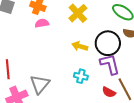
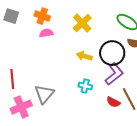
purple L-shape: (110, 64) -> (114, 74), turned 65

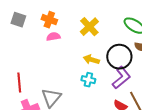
cyan cross: (85, 86) -> (88, 80), moved

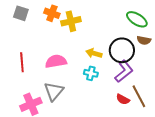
yellow cross: (89, 27) -> (71, 21), moved, turned 30
pink semicircle: (53, 37) -> (56, 61), moved, size x1.5
red line: (19, 83) -> (22, 62), moved

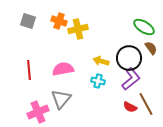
brown semicircle: (144, 40) -> (151, 48), turned -136

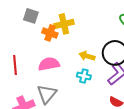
gray square: (28, 21) -> (31, 16), moved
orange cross: (59, 21) -> (50, 33), moved

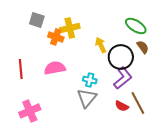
yellow arrow: (87, 56) -> (101, 45), moved, turned 49
gray triangle: (47, 94) -> (87, 98), moved

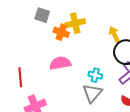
yellow arrow: (101, 45) -> (114, 34), moved
red line: (21, 69) -> (20, 77), moved

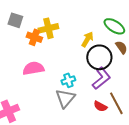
yellow arrow: (114, 34) -> (87, 39), turned 56
cyan cross: (95, 75) -> (68, 80), turned -32

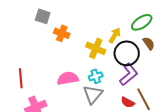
green ellipse: (114, 26) -> (142, 22), turned -65
yellow cross: (48, 28) -> (96, 48), moved, turned 36
pink semicircle: (33, 68) -> (68, 78), moved

